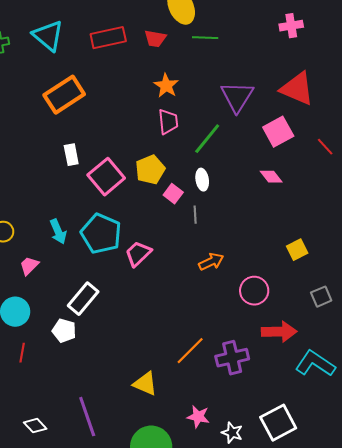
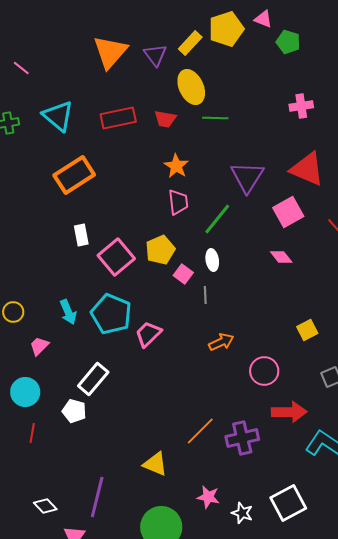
purple line: (87, 417) -> (97, 497), turned 33

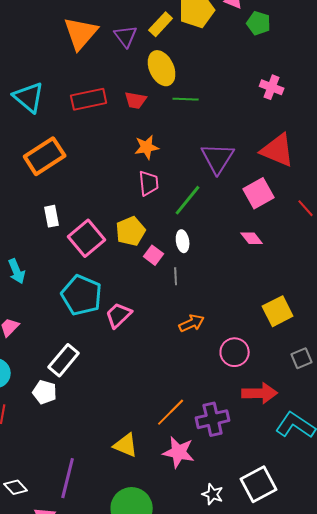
pink cross: (301, 106) -> (272, 87), turned 30
orange star: (176, 166) -> (147, 147), turned 30
cyan arrow: (68, 312) -> (17, 271), moved
yellow square: (307, 330) -> (278, 311), size x1.4
pink star: (208, 497) -> (179, 452), moved, size x1.4

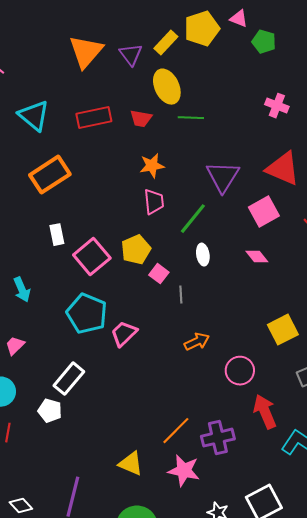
white ellipse: (183, 241) -> (203, 255), moved
red arrow: (260, 393) -> (265, 412), turned -112

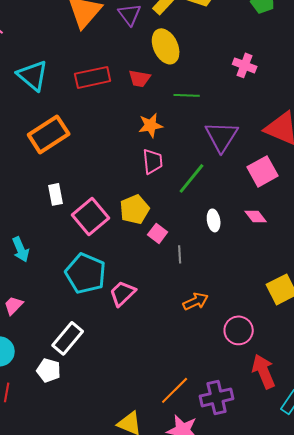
pink cross: (277, 106) -> (245, 65), moved
green line: (191, 118) -> (187, 95), moved
white ellipse: (203, 255) -> (214, 220), moved

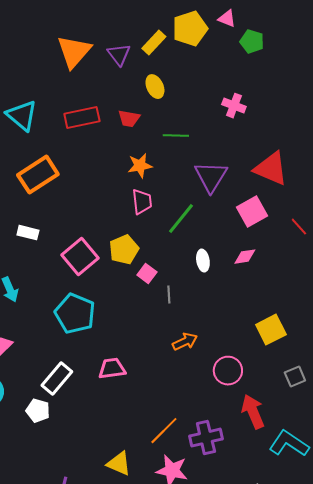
yellow ellipse: (166, 46) -> (155, 87), size x0.7
white rectangle: (56, 194) -> (28, 233), moved, turned -65
pink diamond: (256, 216) -> (245, 257), turned -60
pink trapezoid: (123, 293) -> (112, 369), moved, turned 36

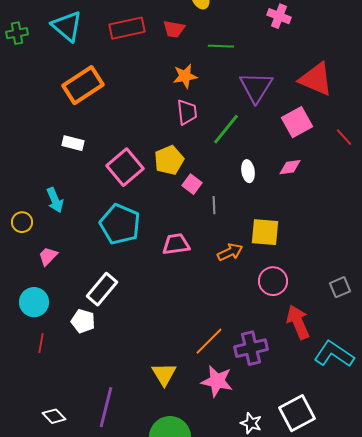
yellow square: (271, 330) -> (265, 232), moved, turned 32
pink trapezoid: (112, 369) -> (176, 244), moved
yellow triangle: (119, 464) -> (164, 374), turned 36

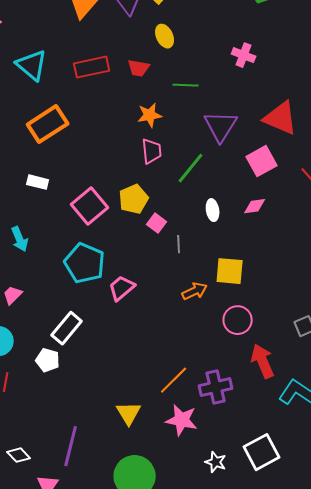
pink trapezoid: (176, 244) -> (122, 288), moved, turned -32

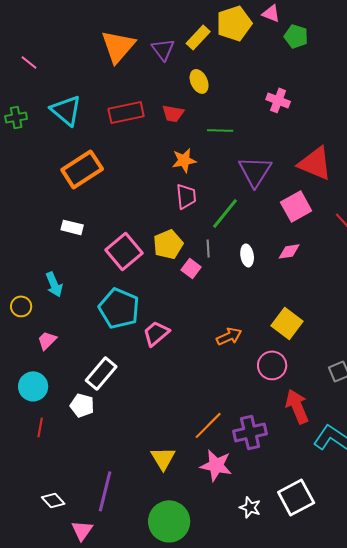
gray line: (179, 244) -> (208, 248), moved
yellow square: (230, 271) -> (287, 323), moved, turned 32

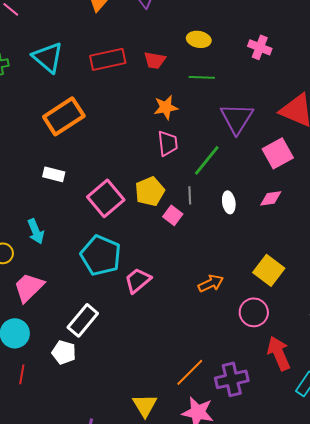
yellow ellipse: (199, 81) -> (199, 39), moved, turned -55
pink trapezoid: (47, 340) -> (29, 287), size x1.6

